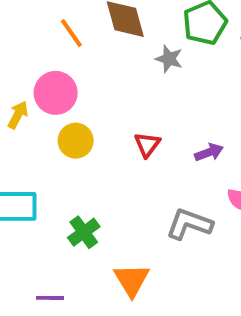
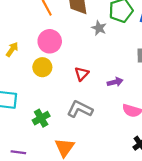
pink circle: (56, 93) -> (50, 41), moved
gray L-shape: (189, 224) -> (80, 109), moved

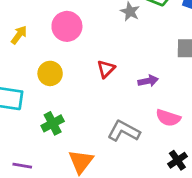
yellow circle: (42, 67) -> (50, 73), moved
gray L-shape: (80, 109) -> (124, 131), moved

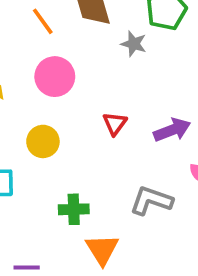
purple arrow: (148, 81) -> (172, 130), size x1.4
green cross: (53, 123) -> (74, 209), moved, turned 35

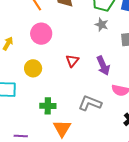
gray star: (134, 44) -> (102, 25), moved
purple arrow: (172, 130) -> (103, 66), turned 84

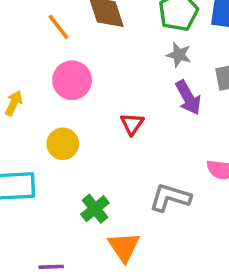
purple arrow: (103, 66) -> (188, 98), moved
green cross: (48, 106) -> (95, 209), turned -35

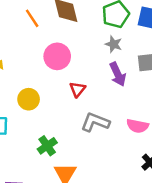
pink circle: (72, 80) -> (57, 56), moved
gray L-shape: (170, 198) -> (95, 122), moved

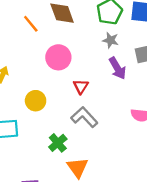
gray L-shape: (95, 122) -> (84, 117), moved, turned 32

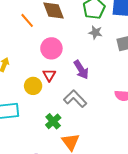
purple arrow: (117, 68) -> (81, 70), moved
red triangle: (81, 86) -> (49, 75), moved

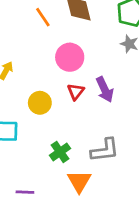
red triangle: (49, 75) -> (76, 92), moved
gray L-shape: (75, 99) -> (105, 150), moved, turned 120

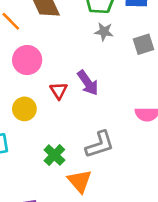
pink circle: (70, 57) -> (27, 60), moved

